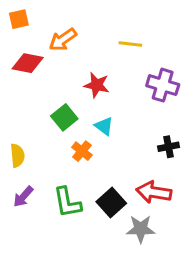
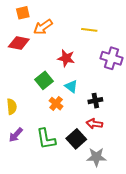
orange square: (19, 19) -> (23, 13), moved
black cross: (168, 147) -> (95, 101), moved
red arrow: (154, 192) -> (94, 124), moved, size x0.7

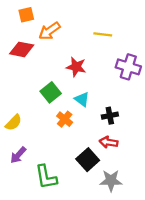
yellow semicircle: (12, 107) -> (14, 123), turned 49
green L-shape: (46, 139) -> (46, 177), moved

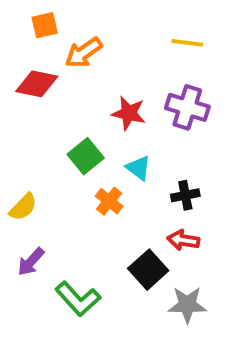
yellow line: (103, 34) -> (187, 43), moved
purple cross: (128, 67) -> (187, 107), moved
green L-shape: (46, 177) -> (78, 299), turned -32

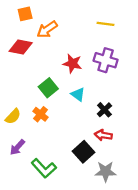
black cross: (185, 195) -> (104, 110), turned -32
orange cross: (109, 201) -> (40, 114), moved

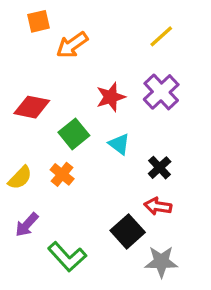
yellow line: (106, 24) -> (161, 36), turned -49
red diamond: (21, 47) -> (32, 107), moved
purple cross: (106, 60) -> (161, 92), turned 30
red star: (72, 64) -> (111, 97), turned -30

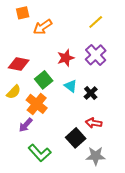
black cross: (160, 168) -> (91, 93), moved
orange cross: (62, 174) -> (37, 104), size x1.5
yellow semicircle: (20, 178) -> (14, 92), moved
purple arrow: (27, 225) -> (26, 125), moved

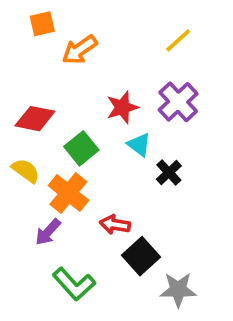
cyan triangle: (71, 86) -> (139, 145), moved
yellow semicircle: (14, 92) -> (26, 171), turned -98
red arrow: (94, 123) -> (115, 225), moved

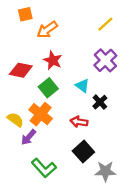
red star: (122, 107) -> (53, 60), moved, turned -30
yellow semicircle: (26, 171) -> (15, 120), moved
red arrow: (115, 225) -> (79, 122), moved

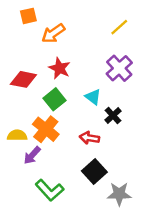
yellow semicircle: (15, 120) -> (17, 135), turned -35

